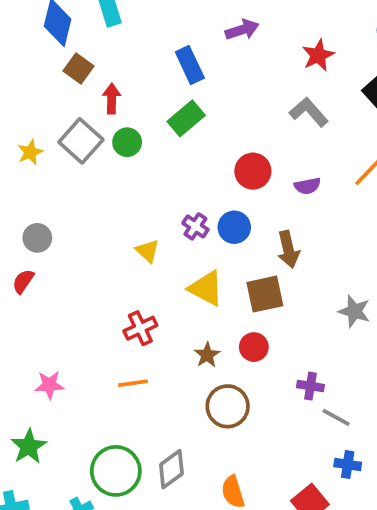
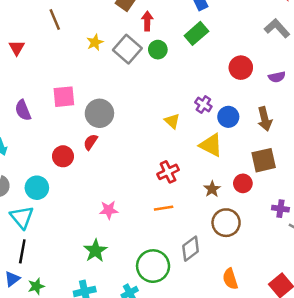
yellow star: (30, 152) -> (95, 42), moved
blue circle: (234, 227) -> (228, 117), moved
gray circle: (37, 238) -> (99, 113), size x1.5
brown square: (265, 294) -> (264, 160), moved
gray diamond: (171, 469) -> (191, 249), moved

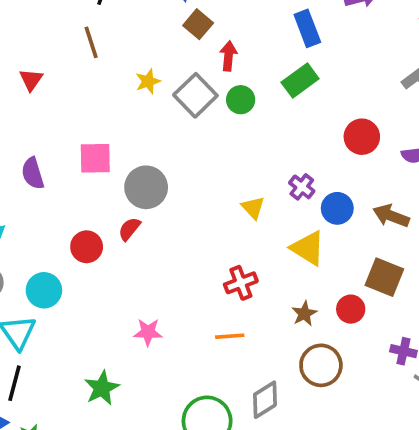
brown arrow: (265, 119) -> (391, 216), turned 120
brown square: (264, 160) -> (384, 277), turned 30
green star: (95, 251) -> (102, 388), moved

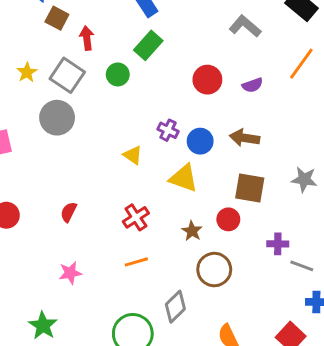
green circle: (241, 100) -> (118, 74), moved
gray circle: (146, 187) -> (57, 118), moved
red semicircle: (129, 229) -> (69, 212), moved

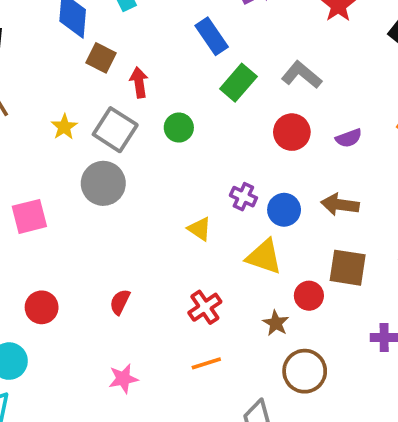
gray L-shape: (245, 26) -> (302, 75), moved
green rectangle: (148, 45) -> (238, 83), moved
red circle: (228, 219) -> (309, 296), moved

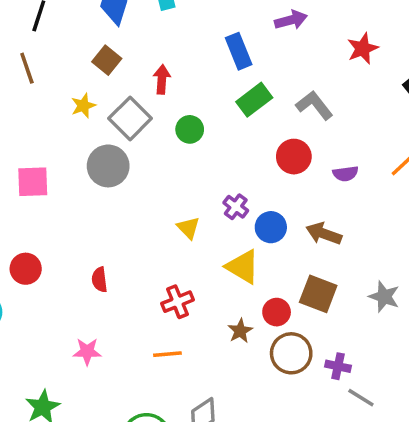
brown square: (101, 58) -> (107, 60), moved
red semicircle: (120, 302) -> (100, 280), turned -45
brown circle: (305, 371) -> (291, 353), moved

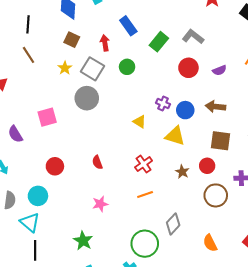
blue rectangle: (239, 51) -> (128, 26), moved
red circle: (277, 312) -> (207, 166), moved
brown circle: (291, 353) -> (216, 195), moved

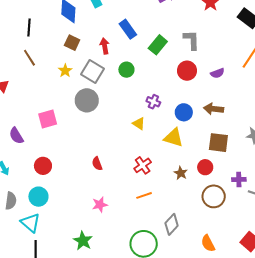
gray L-shape: (193, 37) -> (191, 40), turned 50
purple cross: (163, 104) -> (153, 102), moved
red circle: (55, 166) -> (43, 166), moved

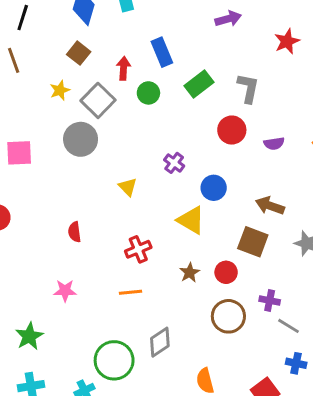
green circle: (126, 70) -> (148, 93), moved
brown arrow: (214, 109) -> (270, 206), moved
yellow triangle: (139, 124) -> (128, 187), moved

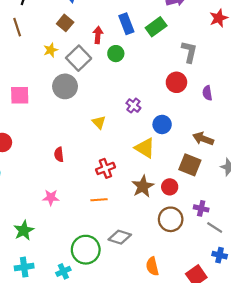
green rectangle: (199, 84) -> (156, 27), moved
purple semicircle: (274, 143) -> (207, 93), turned 88
brown star: (190, 273) -> (143, 186), size x1.5
gray diamond: (160, 342) -> (120, 237), turned 50

